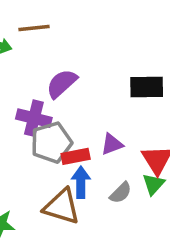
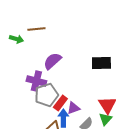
purple triangle: (112, 144) -> (73, 108), moved
red rectangle: (76, 156) -> (60, 103), turned -42

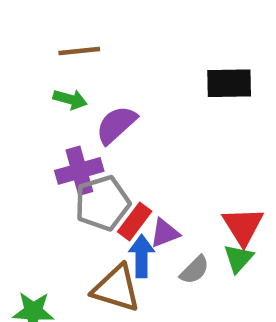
green arrow: (16, 39) -> (70, 99), moved
black rectangle: (101, 63) -> (229, 83), moved
purple cross: (36, 81) -> (79, 171), turned -30

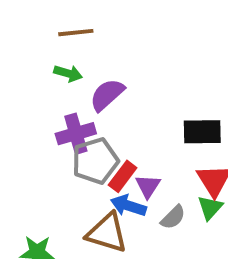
black rectangle: (229, 83) -> (202, 132), moved
purple triangle: (165, 233) -> (148, 186), turned -36
blue arrow: (142, 256) -> (128, 206), turned -72

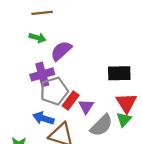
blue arrow: (128, 206) -> (43, 118), moved
gray semicircle: (173, 217) -> (101, 125), size x1.5

